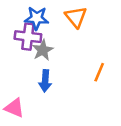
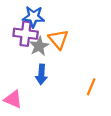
orange triangle: (76, 17) -> (58, 39), moved
orange line: (99, 72) -> (91, 87), moved

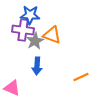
orange triangle: (58, 39) -> (52, 35), turned -30
orange line: (91, 87) -> (81, 77), turned 42

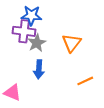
orange triangle: (52, 35) -> (72, 43), moved, turned 48

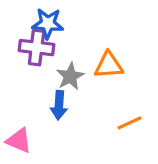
gray star: (37, 43) -> (70, 76), moved
orange triangle: (72, 43) -> (109, 65), turned 48

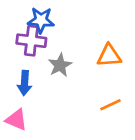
orange triangle: (109, 65) -> (109, 56), moved
blue arrow: (59, 105) -> (25, 83), moved

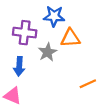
blue star: (41, 20) -> (54, 16), moved
orange triangle: (109, 56) -> (70, 38), moved

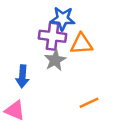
purple cross: (25, 33) -> (53, 36), moved
orange line: (88, 84) -> (89, 103), moved

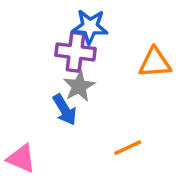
orange triangle: (81, 44) -> (155, 63), moved
blue arrow: (22, 76) -> (65, 110), moved, turned -35

